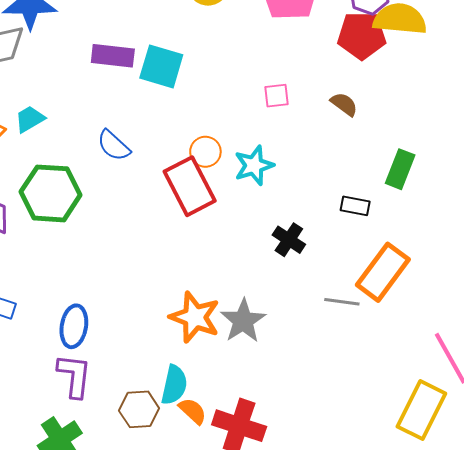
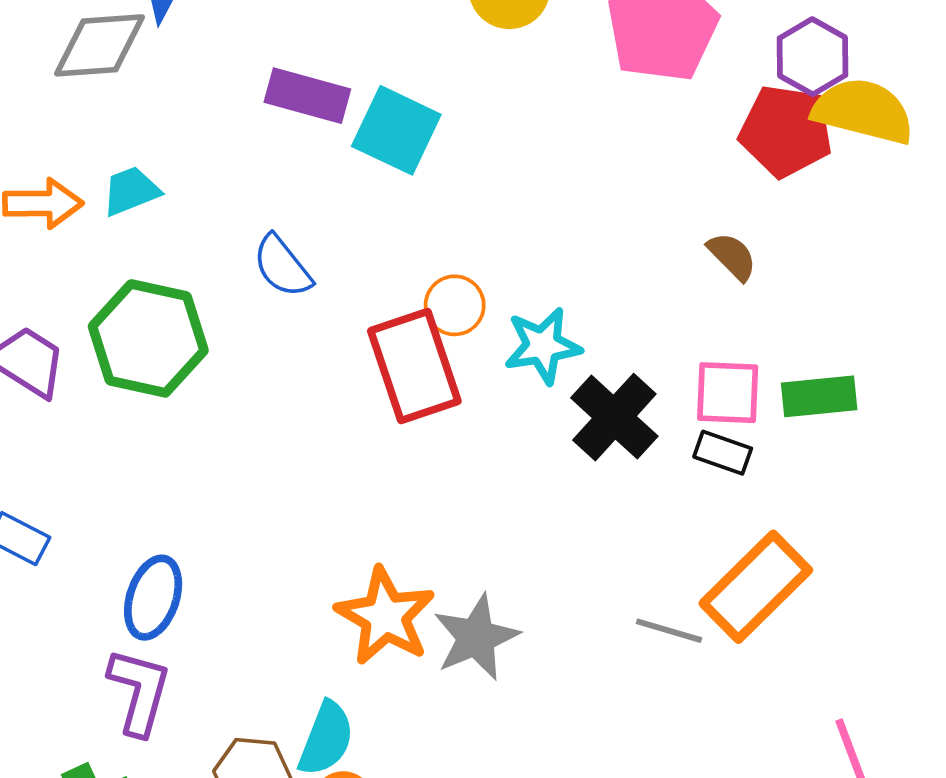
pink square: (277, 96) -> (728, 393), moved, size x1.4
green rectangle: (400, 169) -> (819, 396), turned 54
black cross: (289, 240) -> (614, 417), moved, size x1.4

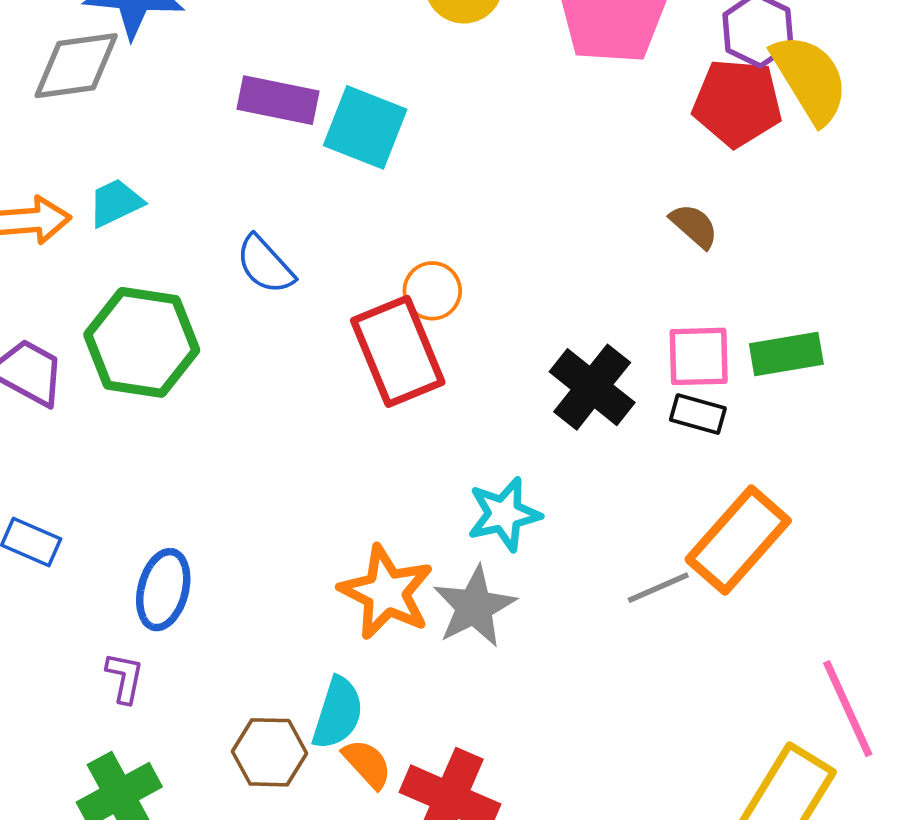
yellow semicircle: (863, 111) -> (810, 79), turned 48
cyan star: (543, 346) -> (504, 514), moved
gray line: (669, 631) -> (658, 588), turned -36
purple L-shape: (139, 691) -> (125, 678), moved, size x0.6

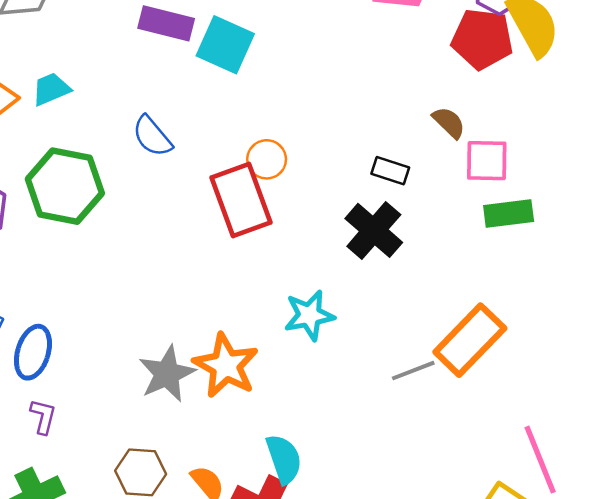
pink square: (699, 356) -> (487, 161), moved
black rectangle: (698, 414) -> (390, 171), moved
blue ellipse: (163, 590) -> (33, 352), moved
gray star: (474, 607) -> (167, 374), moved
cyan semicircle: (338, 713) -> (284, 459), moved, turned -39

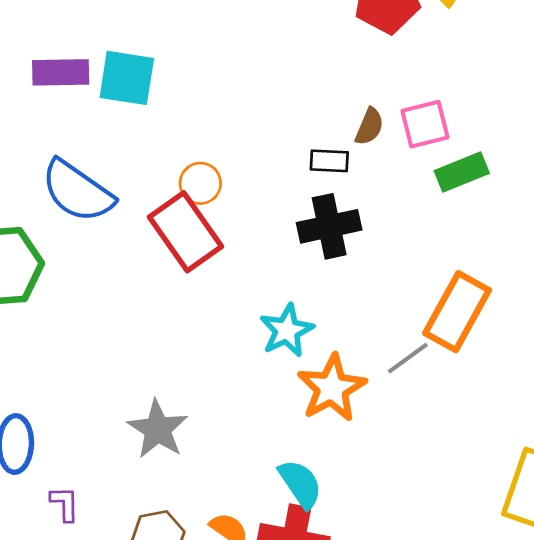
brown semicircle: (449, 122) -> (369, 127), moved, turned 84
blue semicircle: (152, 136) -> (77, 191), size x1.6
black cross: (374, 230) -> (329, 226), turned -38
orange star: (226, 366) -> (332, 388), moved, turned 30
purple L-shape: (43, 417) -> (65, 504), moved

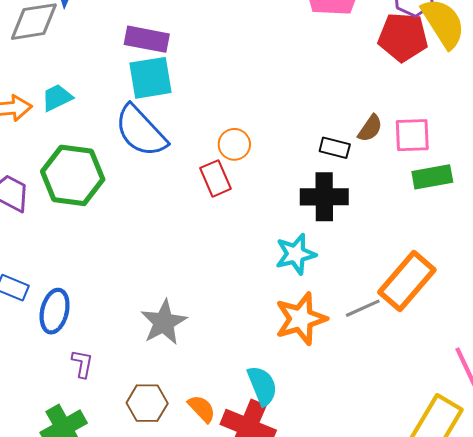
cyan square: (127, 78) -> (150, 78), moved, turned -30
red rectangle: (185, 232) -> (216, 178), size x0.6
cyan star: (287, 330) -> (296, 254), moved

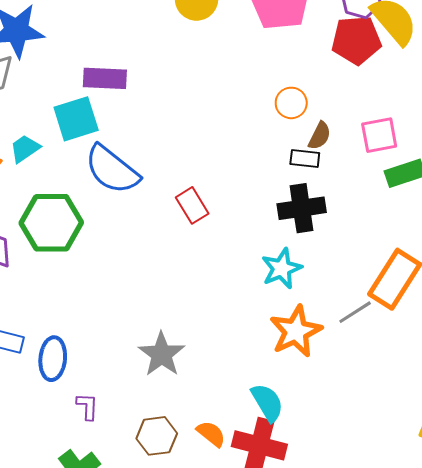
cyan square: (150, 78) -> (76, 119), moved
brown semicircle: (370, 128) -> (320, 136), moved
orange circle: (234, 144) -> (291, 103), moved

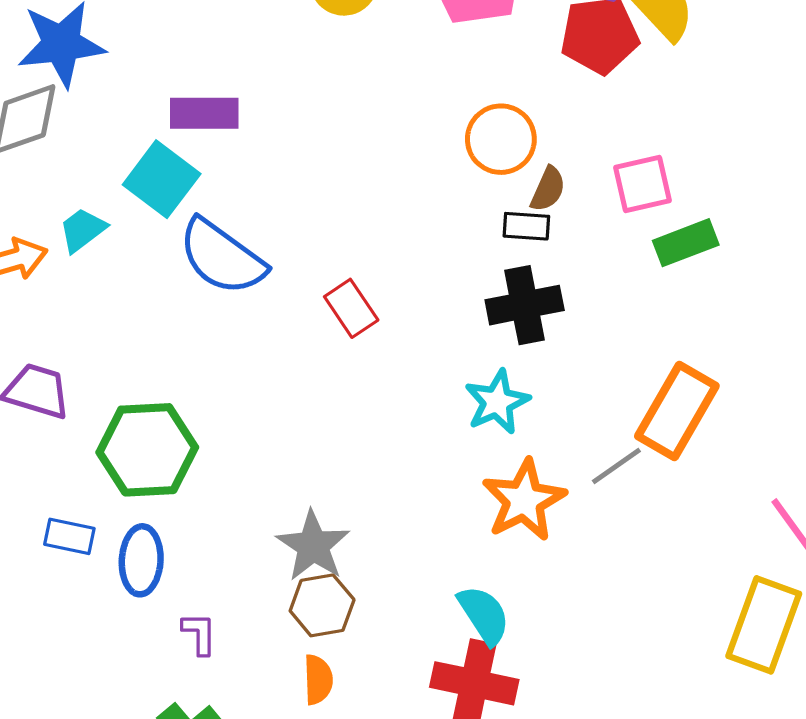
orange circle: (291, 103) -> (501, 139), size x1.4
cyan square: (76, 119) -> (162, 179), turned -33
green hexagon: (51, 223) -> (147, 450), moved
orange semicircle: (211, 434) -> (318, 680), moved, turned 52
brown hexagon: (157, 436) -> (322, 605), moved

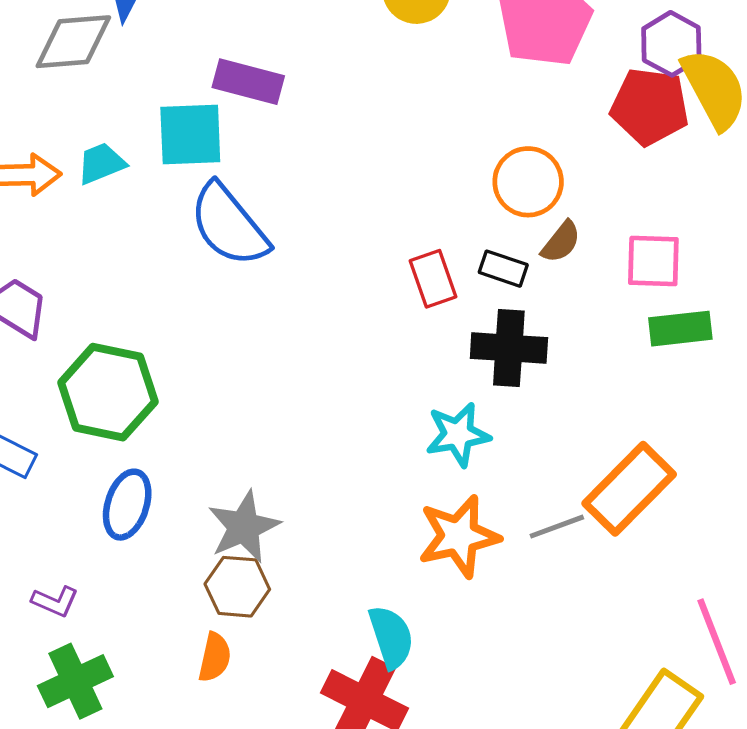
cyan square: (162, 179) -> (190, 134), turned 36
black rectangle: (526, 226) -> (503, 269), moved
red rectangle: (351, 308) -> (433, 279), moved
blue ellipse: (141, 560) -> (127, 505), moved
purple L-shape: (199, 634) -> (55, 601), moved, turned 99

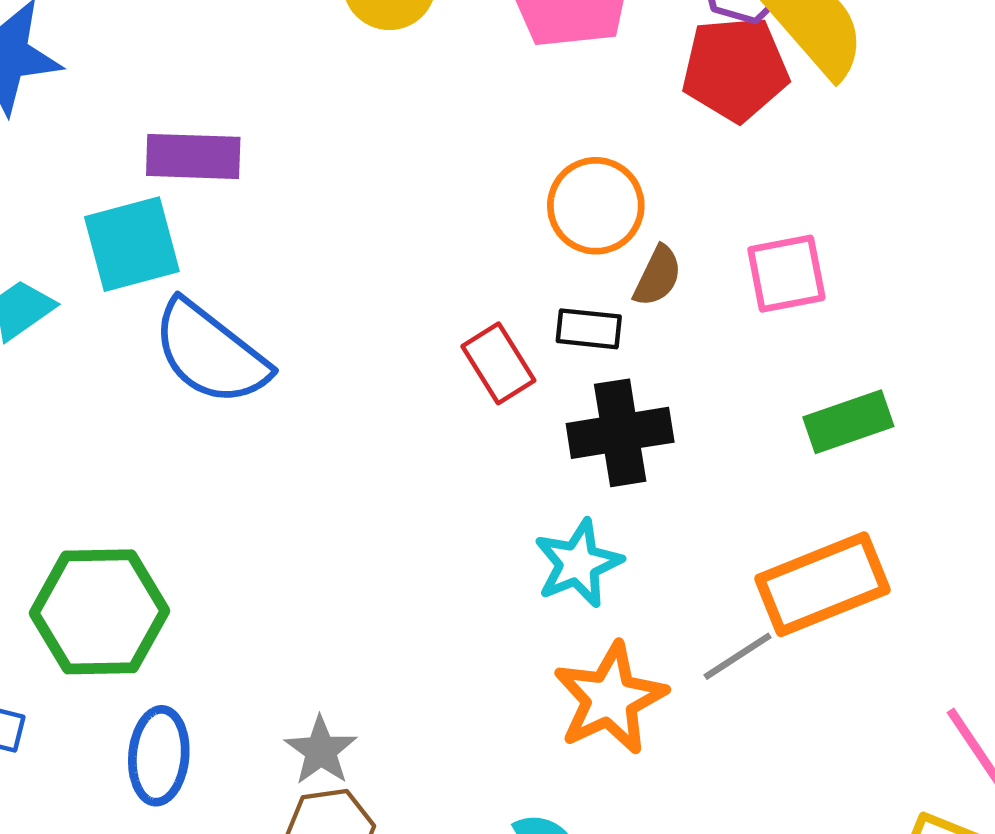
green rectangle: (680, 329) -> (848, 422), moved
orange rectangle: (629, 489) -> (822, 584), turned 36
gray star: (244, 527) -> (321, 751), size x0.7

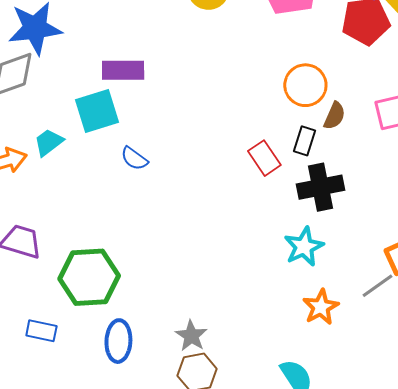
black rectangle: (589, 329) -> (304, 141), turned -76
blue semicircle: (210, 353) -> (134, 159), size x0.5
orange star: (610, 699) -> (321, 307), size x0.7

